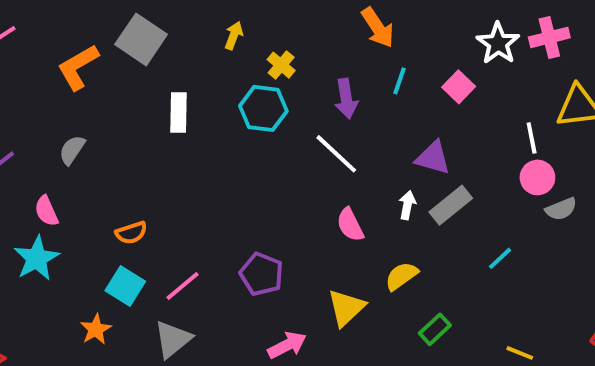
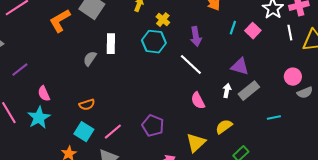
cyan line: (399, 81) -> (233, 28), moved
white line: (532, 138) -> (290, 33), moved
gray semicircle: (72, 150) -> (90, 59), moved
cyan line: (500, 258) -> (274, 118), turned 32

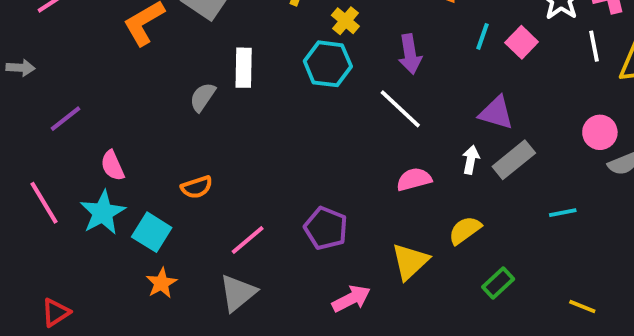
pink semicircle: (198, 101) -> (414, 179), turned 102
cyan square: (84, 132) -> (152, 232), moved

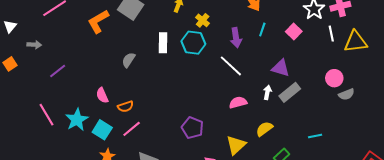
cyan line: (482, 36) -> (262, 29), moved
white rectangle: (244, 68) -> (163, 43), moved
pink semicircle: (113, 166) -> (102, 95), moved
cyan line: (563, 213) -> (315, 136), moved
pink line: (248, 240) -> (132, 129), moved

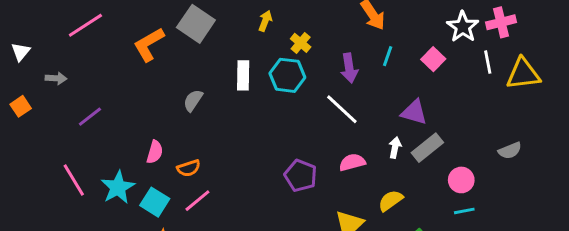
pink circle: (334, 78) -> (461, 180), moved
pink semicircle: (102, 95) -> (155, 152), turned -140
purple pentagon: (192, 128) -> (301, 176), moved

